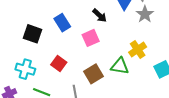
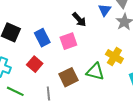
blue rectangle: (62, 23) -> (42, 38), moved
yellow cross: (138, 50) -> (114, 57), turned -30

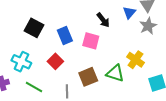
pink square: (68, 41) -> (91, 41), turned 30

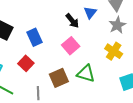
blue triangle: (129, 13) -> (90, 12), moved
pink square: (91, 41) -> (71, 46), moved, turned 36
yellow cross: (135, 60) -> (114, 51), moved

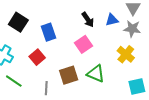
blue triangle: (90, 12) -> (112, 20), moved, turned 32
gray star: (117, 25) -> (132, 29), turned 30

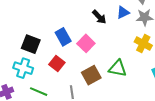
black square: (18, 22) -> (31, 44), moved
pink square: (84, 44) -> (86, 43), moved

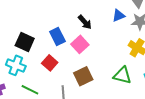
black arrow: (99, 17) -> (85, 22), moved
green triangle: (118, 68) -> (122, 75), moved

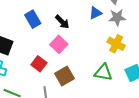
blue rectangle: (57, 36) -> (33, 19), moved
red square: (50, 63) -> (39, 64), moved

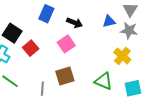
blue rectangle: (33, 19) -> (46, 14), turned 42
black arrow: (62, 22) -> (75, 23), turned -35
red square: (39, 64) -> (31, 48), moved

